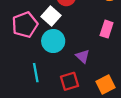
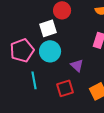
white square: (51, 16) -> (48, 28), turned 30
pink pentagon: (25, 25) -> (22, 50), moved

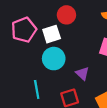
pink pentagon: (22, 50) -> (24, 30), moved

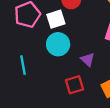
cyan line: (37, 89) -> (23, 65), moved

